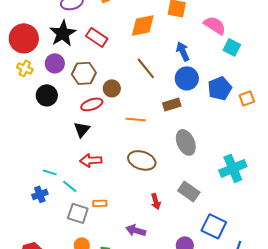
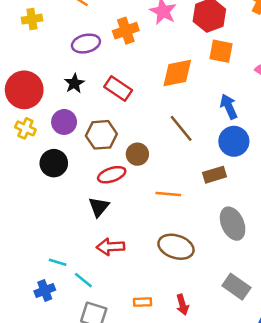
black star: (63, 33) -> (74, 83), size x0.6
red arrow: (156, 201) -> (182, 305), moved
orange rectangle: (100, 203) -> (143, 302), moved

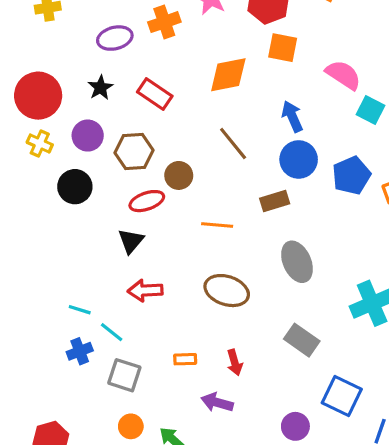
blue cross: (45, 290) -> (80, 351), moved

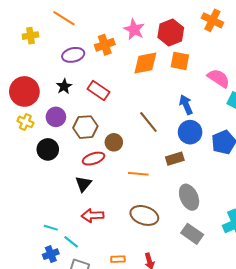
orange diamond: (228, 75) -> (145, 63), moved
gray rectangle: (302, 340) -> (192, 234), moved

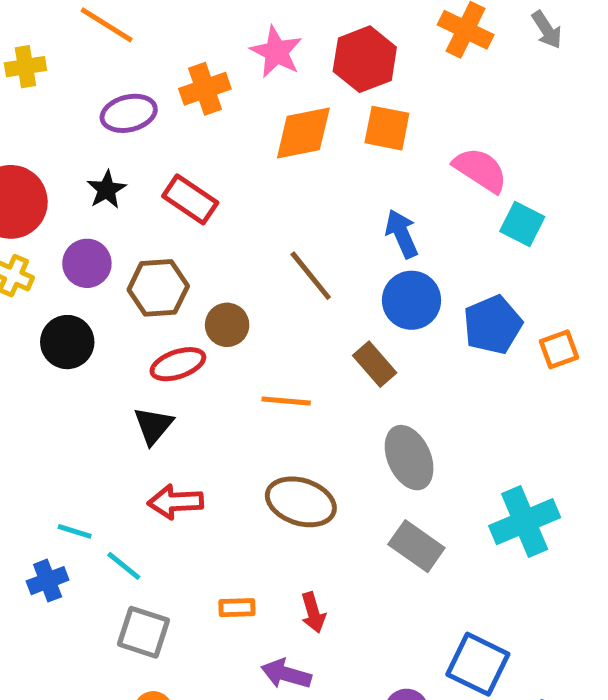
brown rectangle: (175, 159) -> (375, 364), turned 66
blue cross: (51, 254) -> (48, 581), moved

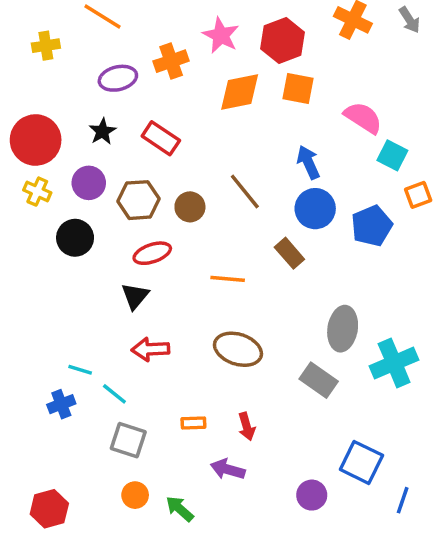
brown circle: (227, 325) -> (190, 207), moved
orange square: (559, 349) -> (418, 195), moved
gray ellipse: (409, 458) -> (343, 329), moved, turned 33

